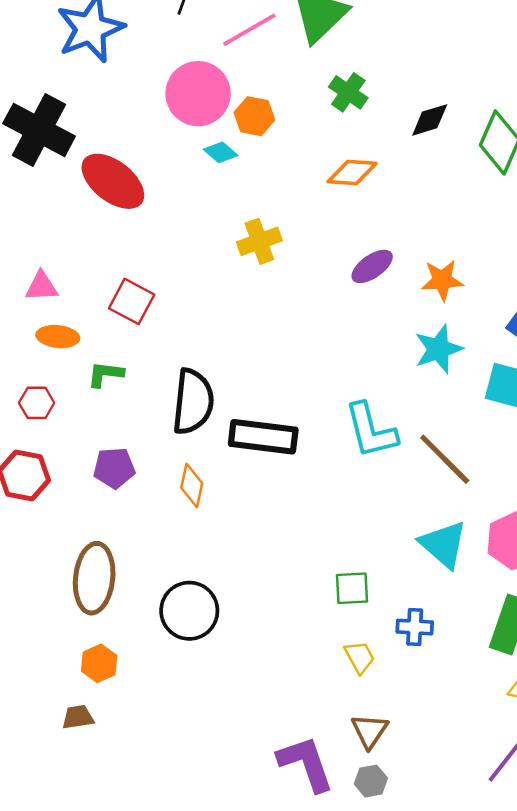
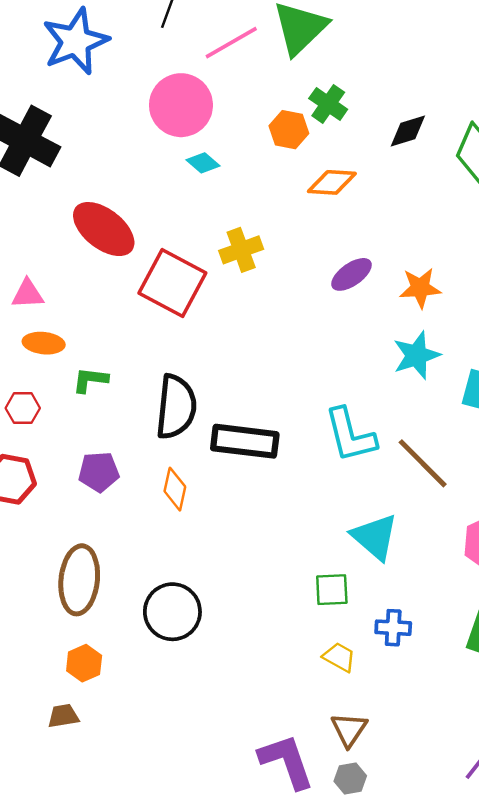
orange hexagon: (254, 116) -> (289, 130), moved
red ellipse: (113, 181) -> (104, 229), moved
red square: (132, 301) -> (172, 283), moved, size x1.5
cyan triangle: (443, 544) -> (375, 537), moved
yellow trapezoid: (360, 657) -> (339, 657), turned -32

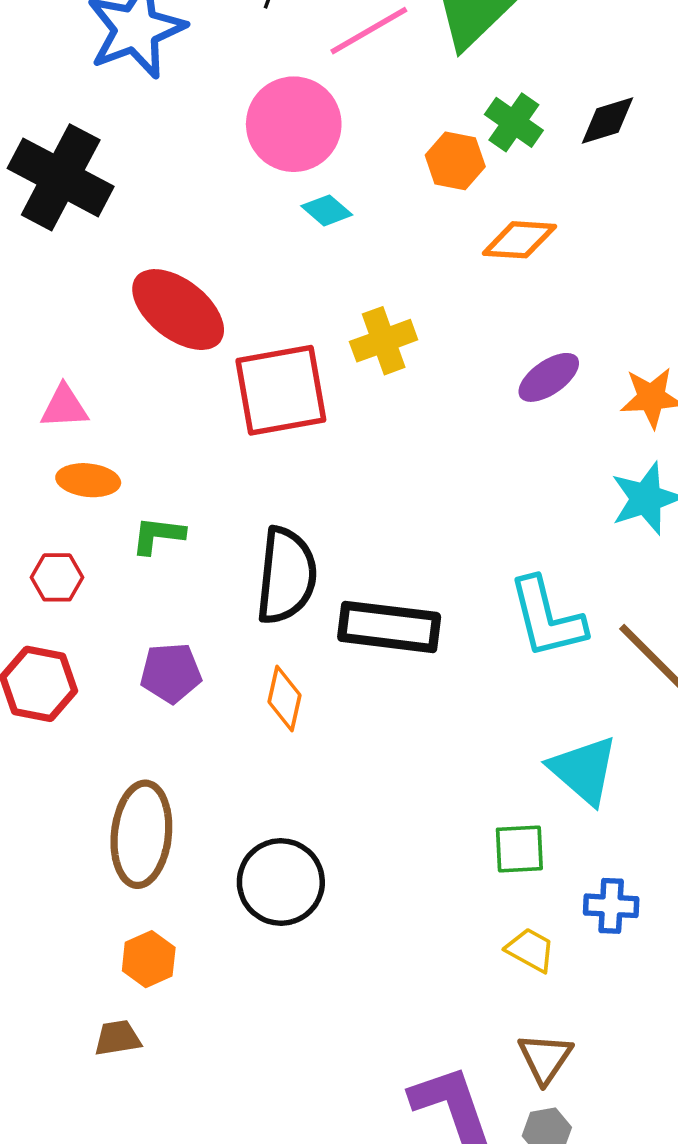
black diamond: (408, 131) -> (607, 121), moved
red square: (172, 283) -> (281, 390), turned -38

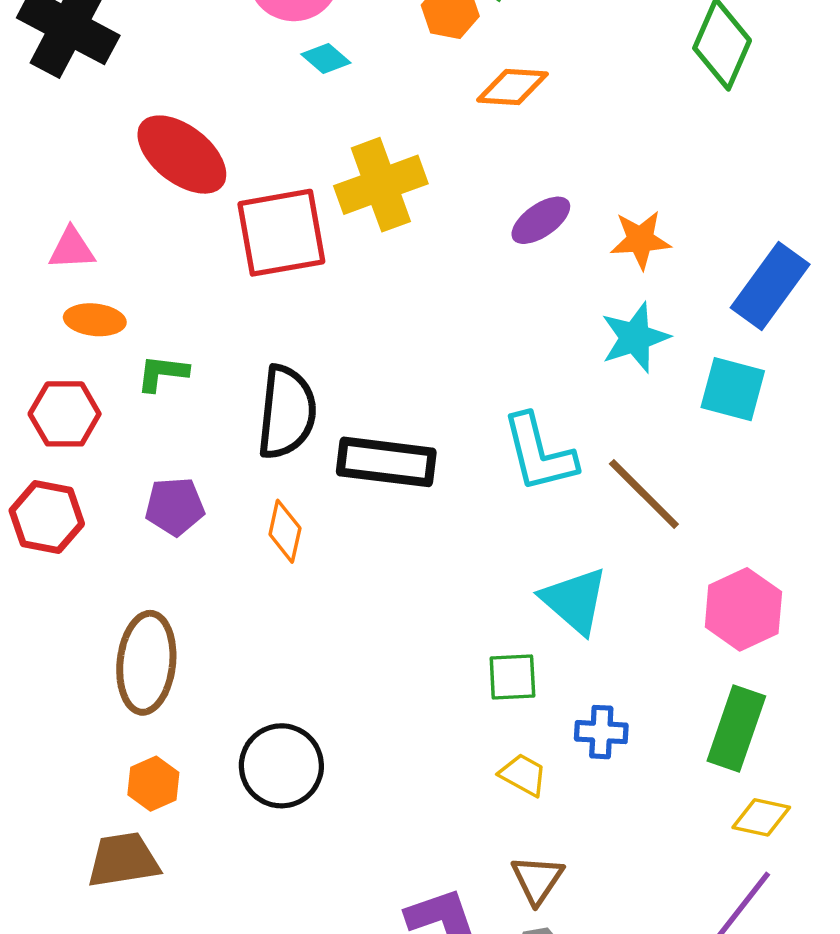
yellow cross: (384, 341) -> (381, 185), size x1.4
red hexagon: (57, 577) -> (65, 414), size x1.4
black circle: (281, 882) -> (281, 766), moved
brown trapezoid: (118, 1038) -> (123, 860), size x1.6

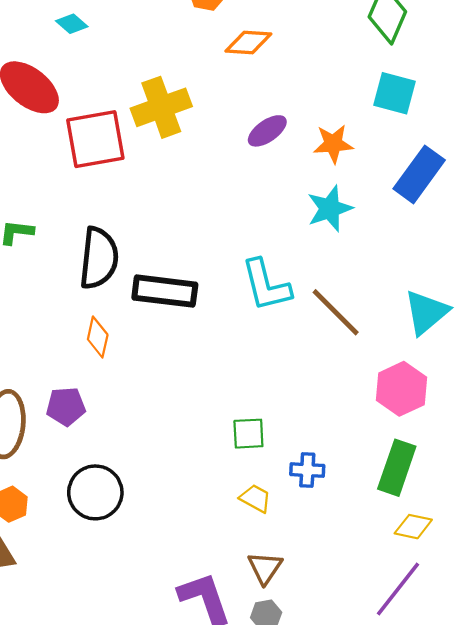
cyan diamond: (326, 59) -> (72, 24), moved
cyan square: (733, 389) -> (394, 93), moved
purple pentagon: (175, 506) -> (66, 406), moved
cyan triangle: (575, 601) -> (426, 312), moved, turned 39

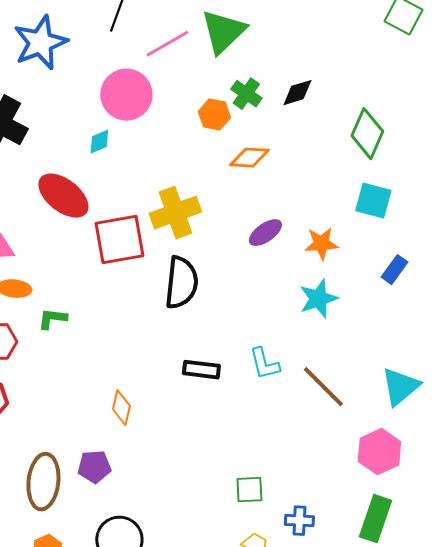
cyan diamond: (72, 24) -> (99, 142), turned -64
blue rectangle: (419, 174) -> (394, 270), size x0.6
black semicircle: (99, 258) -> (181, 283), moved
cyan L-shape: (266, 285) -> (264, 364), size x0.7
black rectangle: (165, 291) -> (201, 370), moved, size x0.7

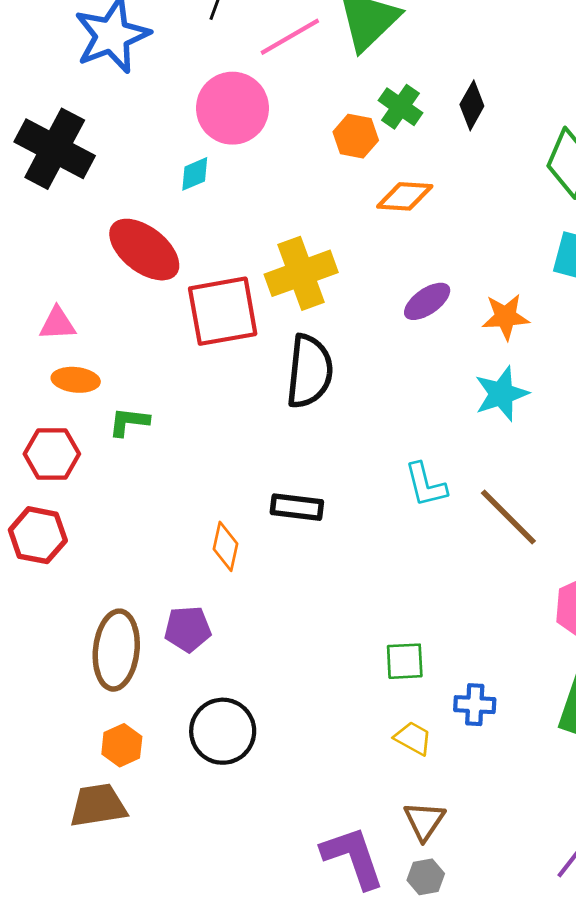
black diamond: (297, 93) -> (472, 105), turned -44
black rectangle: (201, 370) -> (297, 507), moved

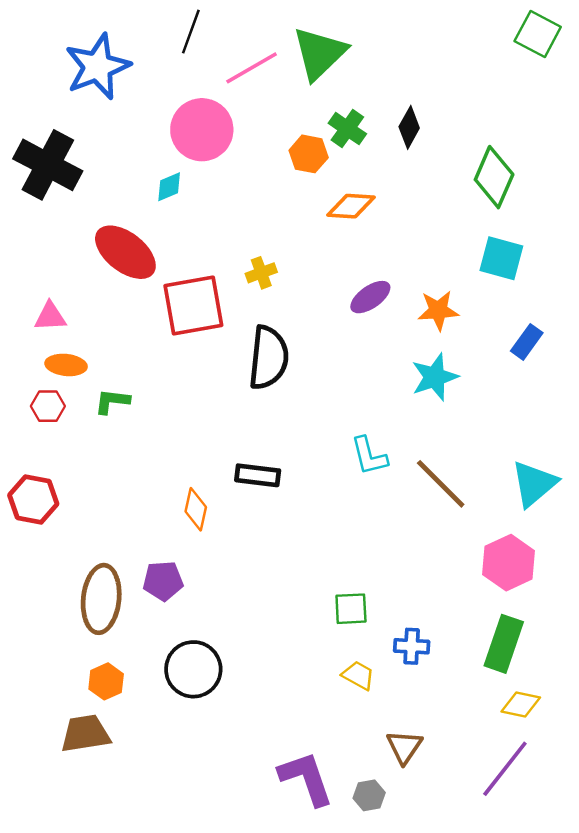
yellow cross: (301, 273) -> (261, 273), size x0.5
red hexagon: (52, 454) -> (48, 406), moved, size x0.7
brown triangle: (424, 821) -> (404, 747), moved

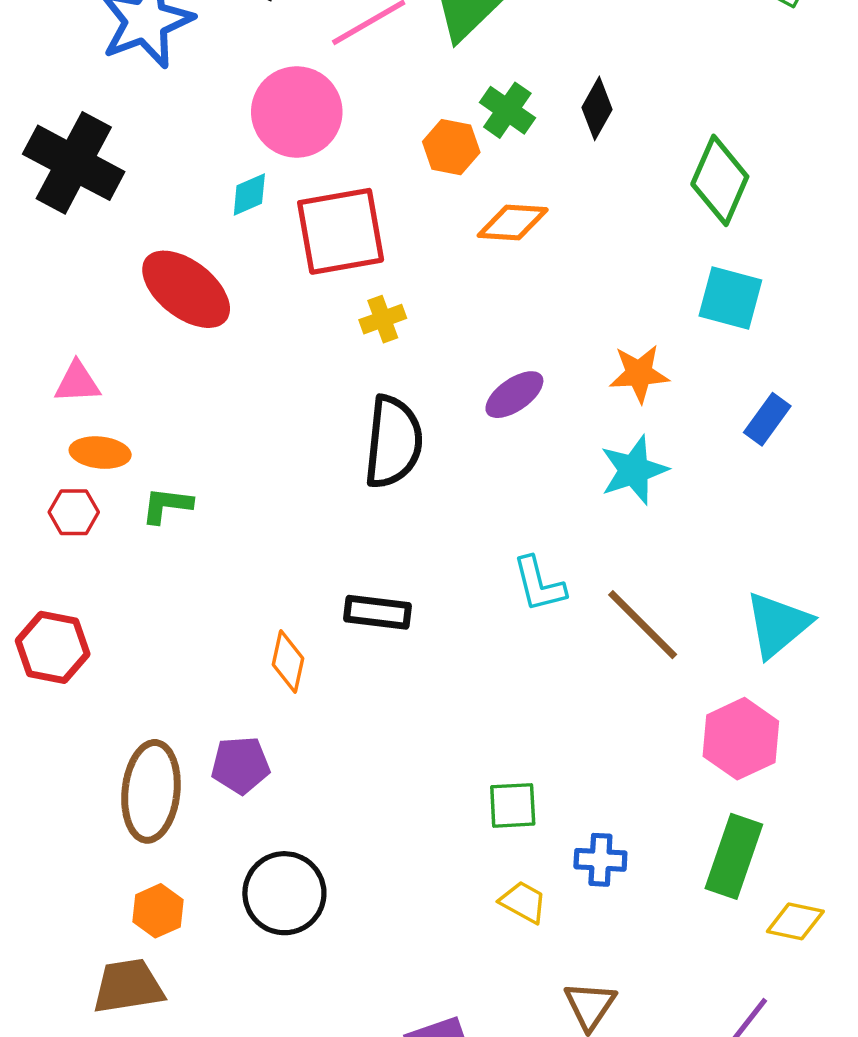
purple ellipse: (370, 297) -> (514, 395), moved
red square: (193, 306) -> (341, 231), moved
yellow diamond: (521, 704) -> (795, 921), moved

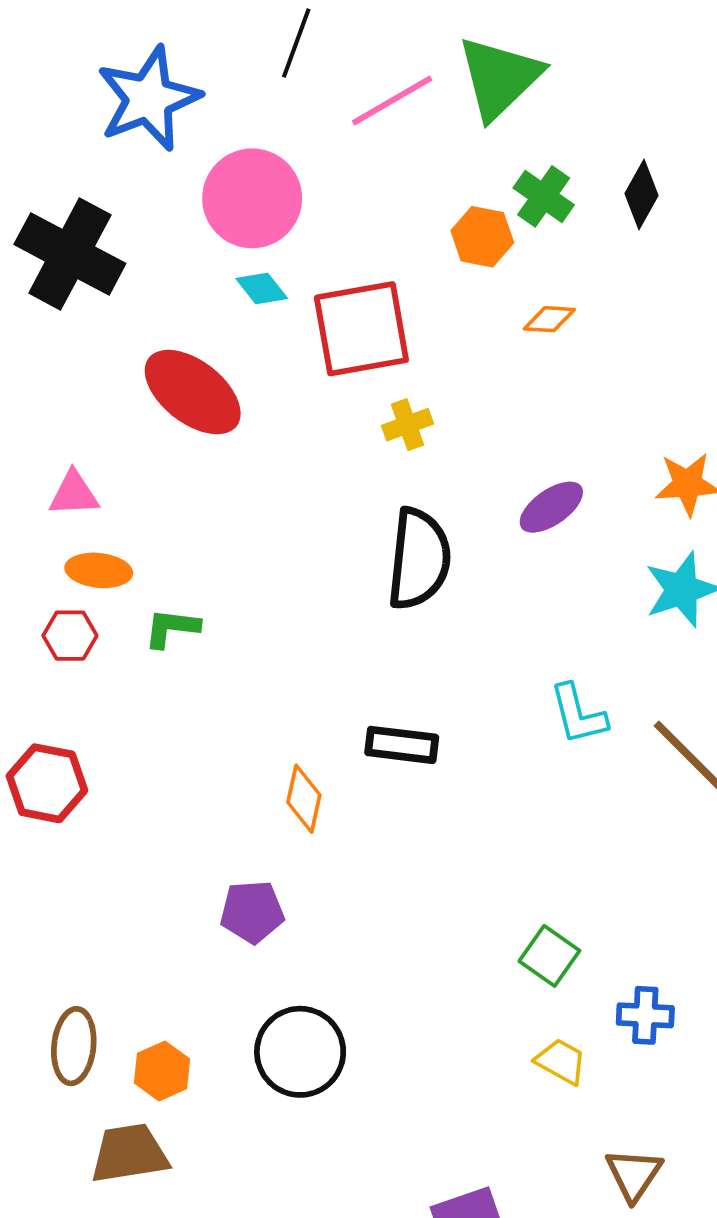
pink circle: (297, 112) -> (252, 198), moved
cyan diamond: (249, 194) -> (262, 288), turned 75
orange diamond: (513, 223) -> (549, 319), size x0.7
brown ellipse: (151, 791) -> (74, 1046), moved, size x0.7
green square: (513, 805) -> (549, 956), turned 38

